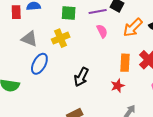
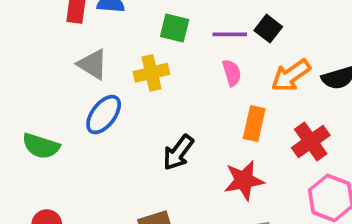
orange rectangle: (125, 63) -> (254, 124), moved
red star: (118, 86) -> (244, 180), size x1.5

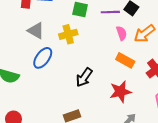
pink semicircle: (232, 73) -> (121, 33), moved
orange rectangle: (254, 124) -> (125, 60), turned -72

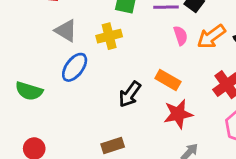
orange rectangle: (125, 60) -> (168, 80), moved

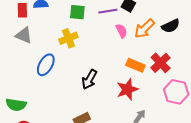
gray triangle: (66, 31) -> (24, 35), moved
orange rectangle: (168, 80) -> (135, 65), moved
green semicircle: (29, 91) -> (16, 105), moved

